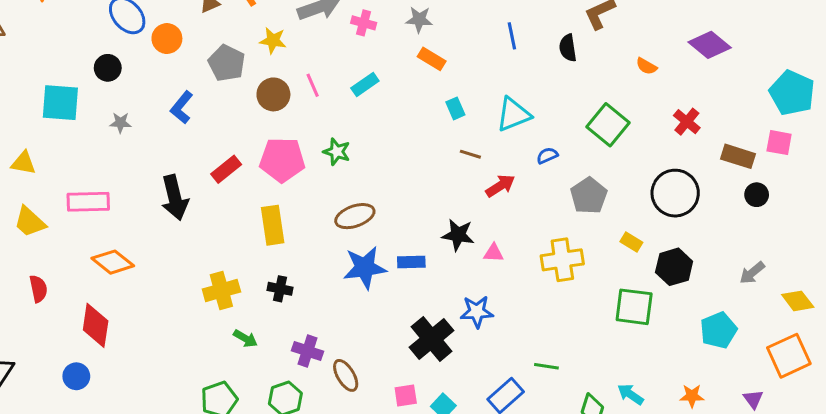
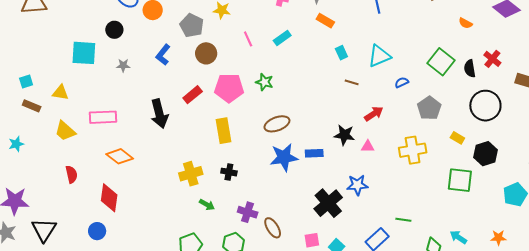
black semicircle: (568, 48) -> (470, 69), moved
brown circle: (273, 94) -> (206, 53), moved
red arrow: (500, 186) -> (374, 114), moved

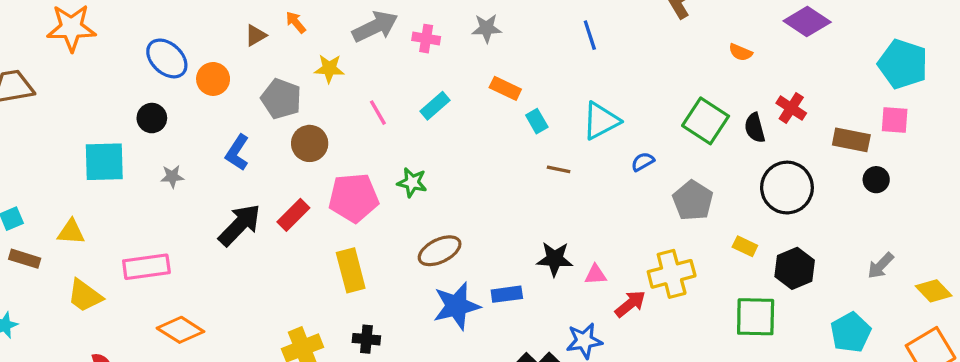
orange rectangle: (325, 21) -> (505, 88), moved
black arrow: (159, 114) -> (240, 225), moved, turned -116
red arrow: (374, 114) -> (630, 304), moved

